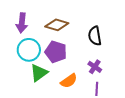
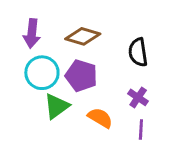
orange semicircle: (69, 81) -> (100, 118), turned -114

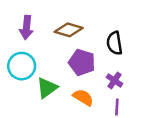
cyan circle: (42, 73) -> (22, 66), moved
purple pentagon: (81, 76) -> (82, 62), moved

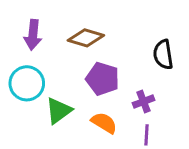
black semicircle: (114, 43) -> (163, 55), moved
purple cross: (114, 81) -> (143, 102), turned 35

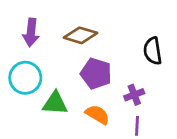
green triangle: (59, 111) -> (55, 103), turned 40

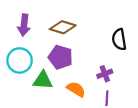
purple pentagon: (96, 74) -> (61, 57), moved

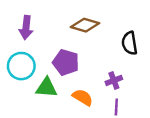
brown diamond: (63, 27) -> (85, 25), moved

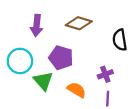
purple arrow: (26, 28) -> (37, 25), moved
green triangle: (47, 88) -> (43, 81), turned 45

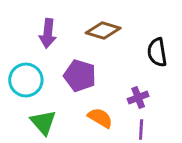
green triangle: (43, 81) -> (43, 122), moved

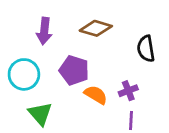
orange semicircle: (100, 118) -> (96, 95), moved

